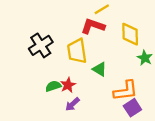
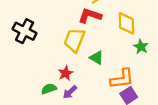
black cross: (41, 45) -> (25, 31), moved, turned -30
yellow trapezoid: (77, 51) -> (74, 40), turned 30
green semicircle: (53, 86) -> (49, 89), moved

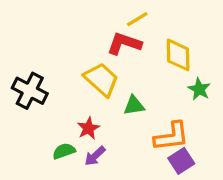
black cross: (25, 31) -> (30, 91), moved
yellow trapezoid: (74, 40) -> (101, 79), turned 110
green triangle: (97, 58) -> (134, 105), turned -40

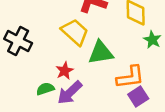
green triangle: (134, 105) -> (101, 53), size x1.5
purple arrow: (95, 156) -> (70, 93), size x1.5

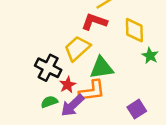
yellow trapezoid: (75, 32) -> (77, 48), turned -84
black cross: (18, 41) -> (48, 68), moved
orange L-shape: (130, 77) -> (92, 91), moved

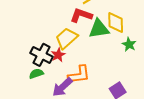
green triangle: (102, 68) -> (99, 29), moved
red star: (68, 85) -> (58, 55), moved
green semicircle: (49, 102) -> (36, 74), moved

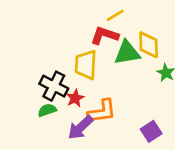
yellow trapezoid: (67, 38) -> (86, 65), turned -45
red star: (58, 55) -> (75, 98), moved

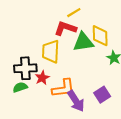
black cross: (54, 86) -> (25, 68), turned -30
purple arrow: (80, 127) -> (76, 101), moved, turned -80
purple square: (151, 131) -> (102, 95), moved

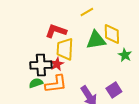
red L-shape: (65, 28) -> (56, 31), moved
red star: (42, 78) -> (57, 64), moved
orange L-shape: (63, 88) -> (56, 84), moved

